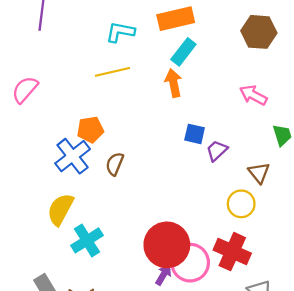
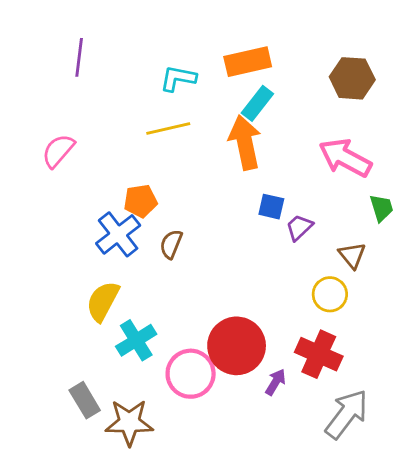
orange arrow: (173, 83) -> (245, 142), size x1.5
pink arrow: (253, 95) -> (345, 158), size x1.5
pink circle: (190, 263) -> (191, 374), moved
purple arrow: (164, 275) -> (276, 382), moved

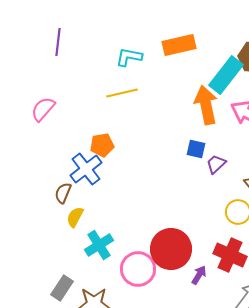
cyan rectangle: (257, 103) -> (226, 75), moved, size x1.5
orange arrow: (245, 142) -> (206, 105), moved
brown semicircle: (171, 244) -> (63, 193), moved
yellow semicircle: (103, 301) -> (75, 217), size x0.7
gray rectangle: (85, 400) -> (62, 288), turned 65

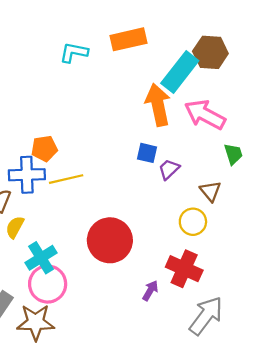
yellow line: (122, 93) -> (66, 179), moved
blue cross: (86, 169) -> (27, 175), turned 36
red circle: (171, 249) -> (110, 240), moved
pink circle: (138, 269) -> (48, 284), moved

